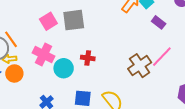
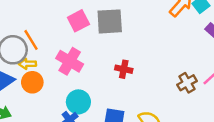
brown cross: (140, 66) -> (187, 83), size x0.7
cyan circle: (64, 68) -> (78, 102), moved

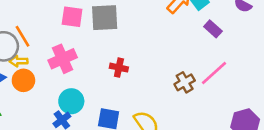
pink square: (78, 21) -> (72, 17), turned 35
pink cross: (70, 61) -> (63, 59), turned 35

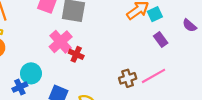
pink cross: (63, 59) -> (61, 42), moved, turned -30

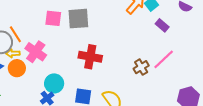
pink cross: (61, 42) -> (36, 52), moved
red cross: (76, 54) -> (90, 57), size x1.6

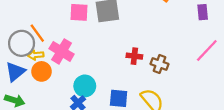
purple rectangle: (162, 25) -> (203, 12), turned 48
red cross: (90, 57) -> (134, 56), moved, size x0.6
brown cross: (141, 67) -> (160, 64), moved, turned -35

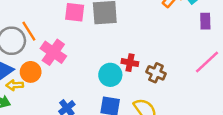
yellow arrow: (36, 55) -> (15, 85), moved
cyan circle: (85, 86) -> (110, 75), moved

